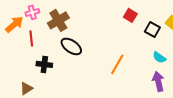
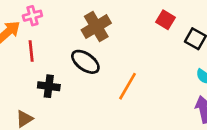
brown cross: (58, 20) -> (96, 27), moved
orange line: (117, 64) -> (127, 86), moved

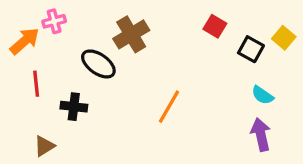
red line: (31, 51) -> (36, 84), moved
black ellipse: (85, 62) -> (98, 64), moved

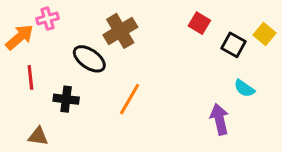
orange line: (169, 107) -> (130, 99), moved
purple arrow: (261, 135) -> (219, 119), moved
brown triangle: (44, 146) -> (38, 136), turned 40

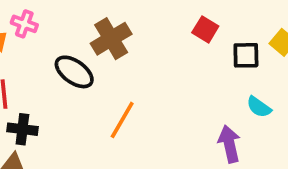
pink cross: (47, 19) -> (24, 24), turned 35
black square: (233, 45) -> (246, 55), turned -30
black cross: (66, 99) -> (22, 129), moved

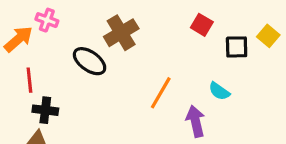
cyan semicircle: (259, 107) -> (219, 91), moved
orange line: (122, 120) -> (161, 93), moved
purple arrow: (229, 144) -> (195, 121), moved

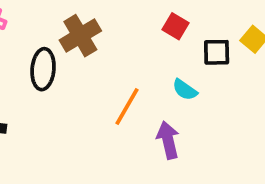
black ellipse: (90, 61) -> (43, 69), turned 60
cyan semicircle: (219, 91) -> (185, 90), moved

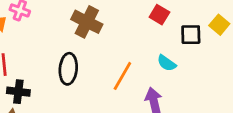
brown cross: (80, 36) -> (87, 22), turned -32
black ellipse: (43, 69) -> (68, 69), moved

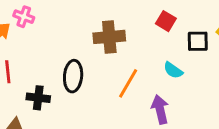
brown cross: (87, 22) -> (109, 37), moved, turned -32
black cross: (18, 92) -> (38, 98), moved

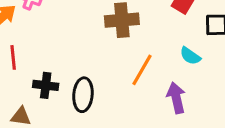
black ellipse: (73, 76) -> (83, 95), moved

